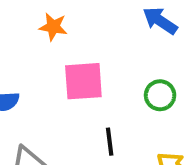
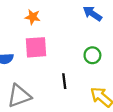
pink square: (83, 81) -> (36, 47), moved

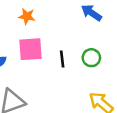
black line: (64, 81) -> (62, 59), moved

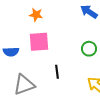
black line: (62, 59) -> (57, 72), moved

